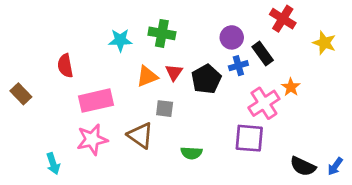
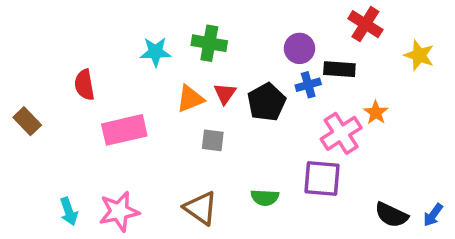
black rectangle: (263, 54) -> (339, 69), turned -50
brown triangle: (140, 135) -> (201, 208), moved
pink star: (92, 139) -> (119, 211), moved
green semicircle: (191, 153) -> (265, 198), moved

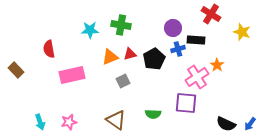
red triangle: (225, 93) -> (130, 54), turned 40
gray square: (213, 140) -> (123, 81), turned -32
pink star: (119, 211) -> (69, 122), size x0.7

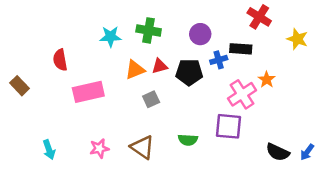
purple circle: (173, 28) -> (200, 34), moved
black pentagon: (154, 59) -> (189, 72), turned 30
pink star: (69, 122) -> (99, 148), moved

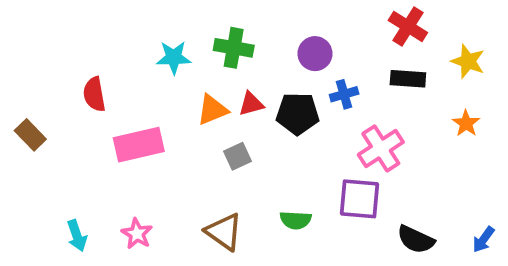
black rectangle: (241, 49) -> (408, 79), moved
orange star: (267, 80) -> (466, 123), moved
pink star: (99, 148) -> (137, 234), moved, turned -30
black semicircle: (278, 152) -> (416, 239), moved

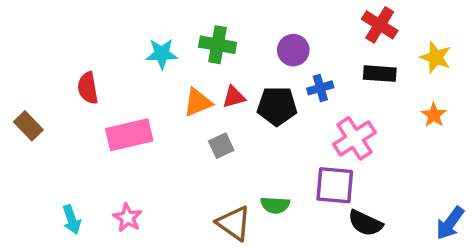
brown triangle: (224, 232) -> (234, 223), moved
black semicircle: (416, 239) -> (365, 223), moved
blue arrow: (483, 239) -> (450, 223), size x1.4

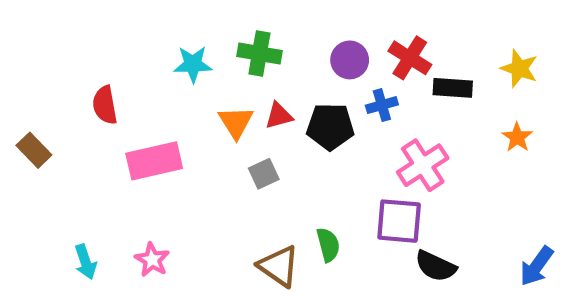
red cross: (380, 25) -> (410, 58), moved
orange triangle: (198, 102) -> (236, 122), turned -40
green semicircle: (275, 205) -> (328, 245), turned -108

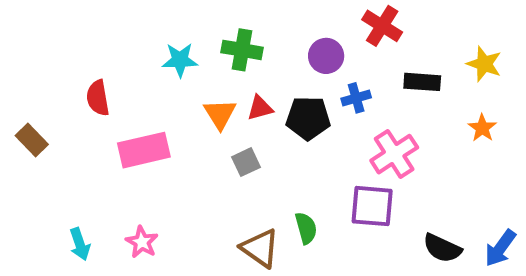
red cross: (410, 58) -> (382, 26), moved
black semicircle: (436, 266) -> (442, 248), moved

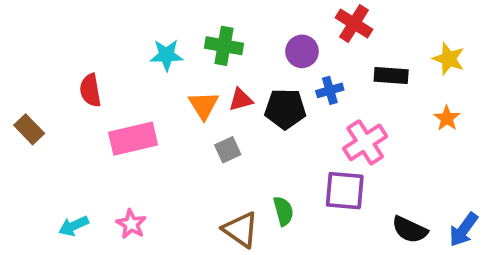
cyan arrow: (80, 244) -> (74, 226), turned 84

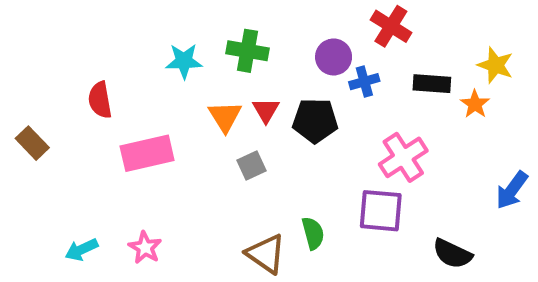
blue cross: (330, 90) -> (364, 82), moved
red triangle: (241, 100) -> (266, 110), turned -45
orange star: (447, 118) -> (475, 104), moved
blue arrow: (464, 230) -> (512, 190), moved

